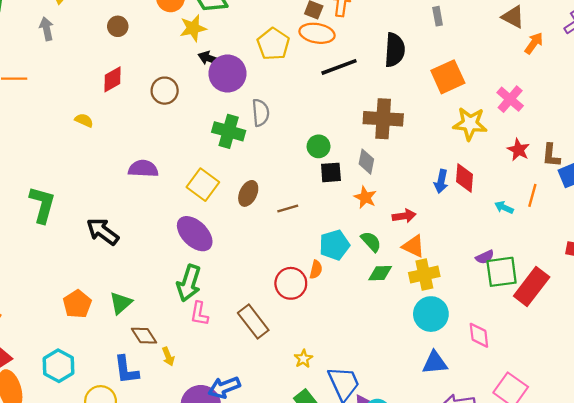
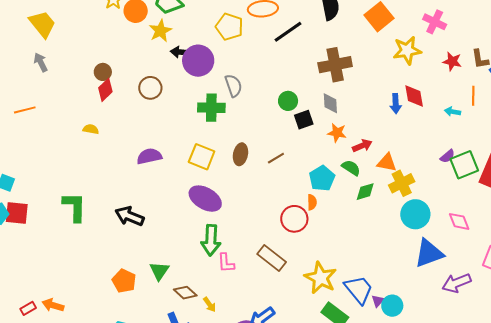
brown circle: (118, 26) -> (103, 72), moved
red arrow: (404, 216) -> (362, 146), moved
yellow star: (303, 359) -> (321, 278), size x2.0
blue triangle: (435, 363) -> (429, 253), size x1.4

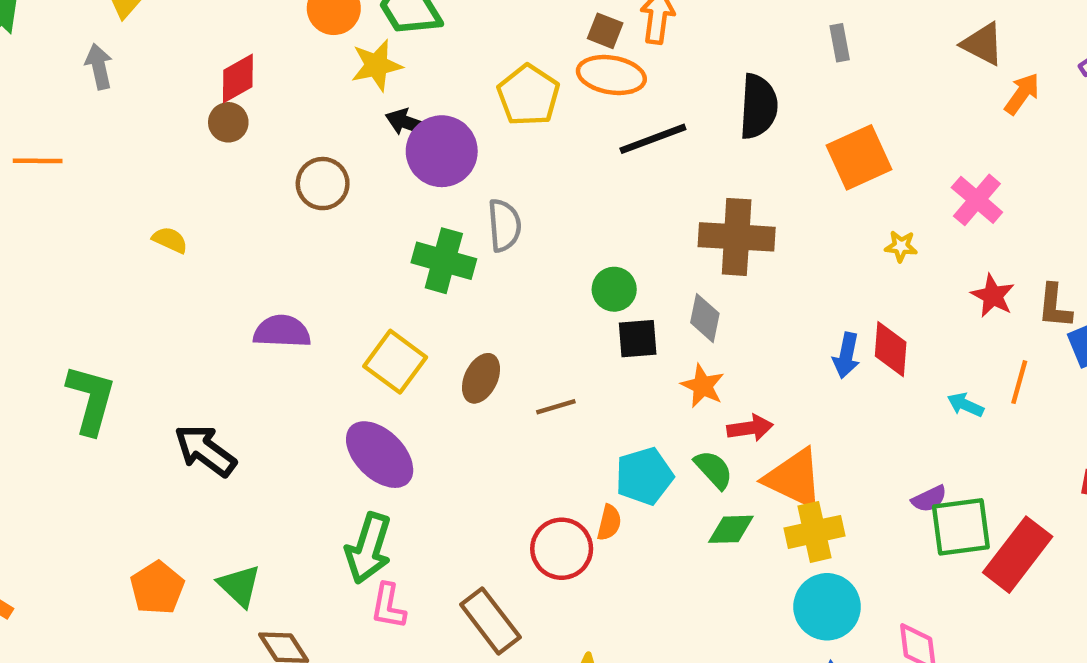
yellow star: (407, 50) -> (901, 246), size x0.5
red diamond: (105, 90) -> (238, 78), moved
orange triangle: (387, 163) -> (794, 478), size x1.4
green triangle: (159, 271) -> (239, 586), turned -35

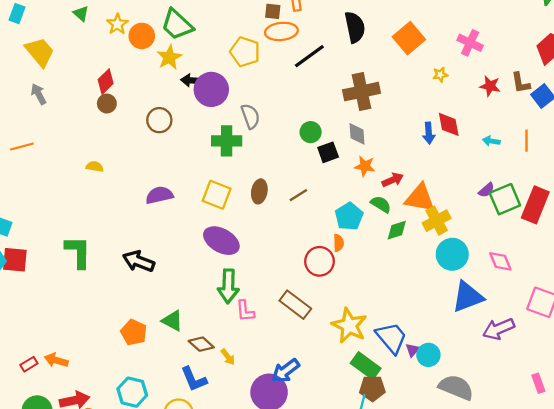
orange line: (1019, 382) -> (527, 141), moved

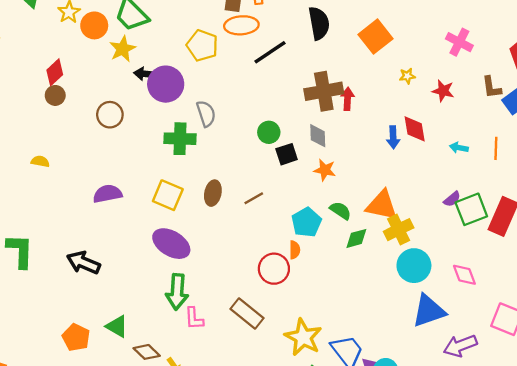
pink cross: (470, 43) -> (459, 42), moved
red star: (490, 86) -> (443, 91), moved
red arrow: (393, 180) -> (348, 99), moved, turned -65

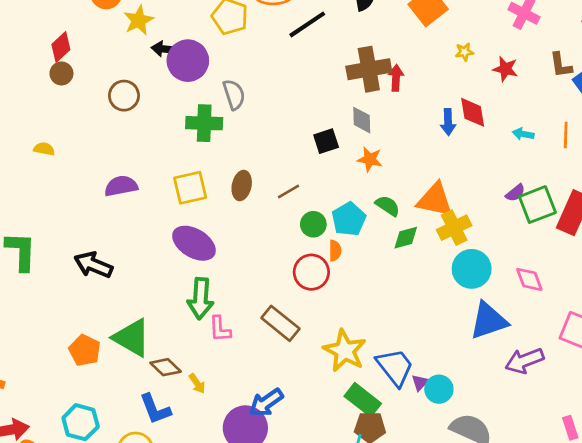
green circle: (269, 132) -> (313, 224), moved
yellow square: (168, 195) -> (190, 188), turned -36
green triangle: (117, 326) -> (132, 338), size x1.5

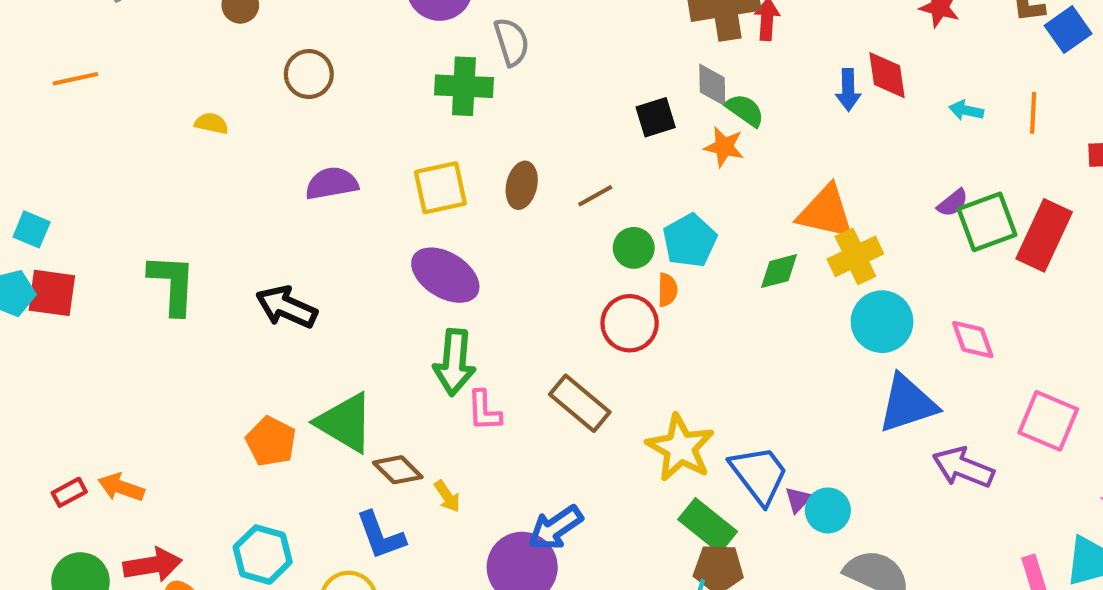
brown circle: (124, 96) -> (309, 74), moved
green semicircle: (388, 206) -> (745, 110), moved
purple arrow: (524, 361) -> (963, 467), turned 42

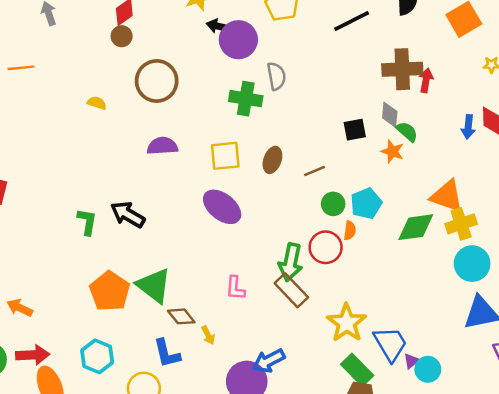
brown circle: (309, 74) -> (157, 81), size x1.5
green diamond: (779, 271) -> (416, 227), size x1.5
green L-shape: (172, 284) -> (87, 222), moved, size x0.7
green arrow: (454, 362) -> (291, 262), moved
orange pentagon: (271, 441) -> (110, 291), size x1.4

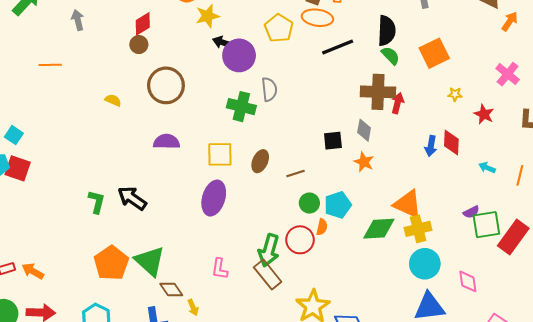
green semicircle: (407, 132) -> (390, 56), moved
purple ellipse: (222, 207) -> (214, 198), turned 64

